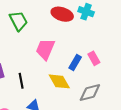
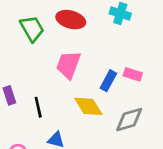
red ellipse: (62, 14) -> (71, 20), moved
pink rectangle: (94, 58) -> (133, 74), turned -40

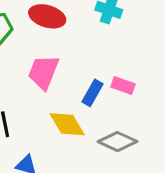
gray diamond: (129, 120) -> (118, 142), turned 40

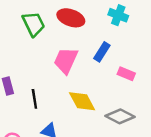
blue rectangle: (92, 93) -> (102, 52), moved

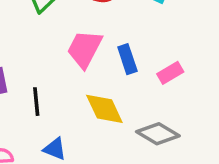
blue rectangle: (102, 52) -> (127, 59), moved, turned -54
pink rectangle: (126, 74) -> (170, 73), turned -56

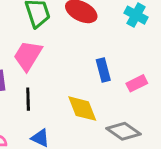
pink trapezoid: (85, 49) -> (28, 56), moved

